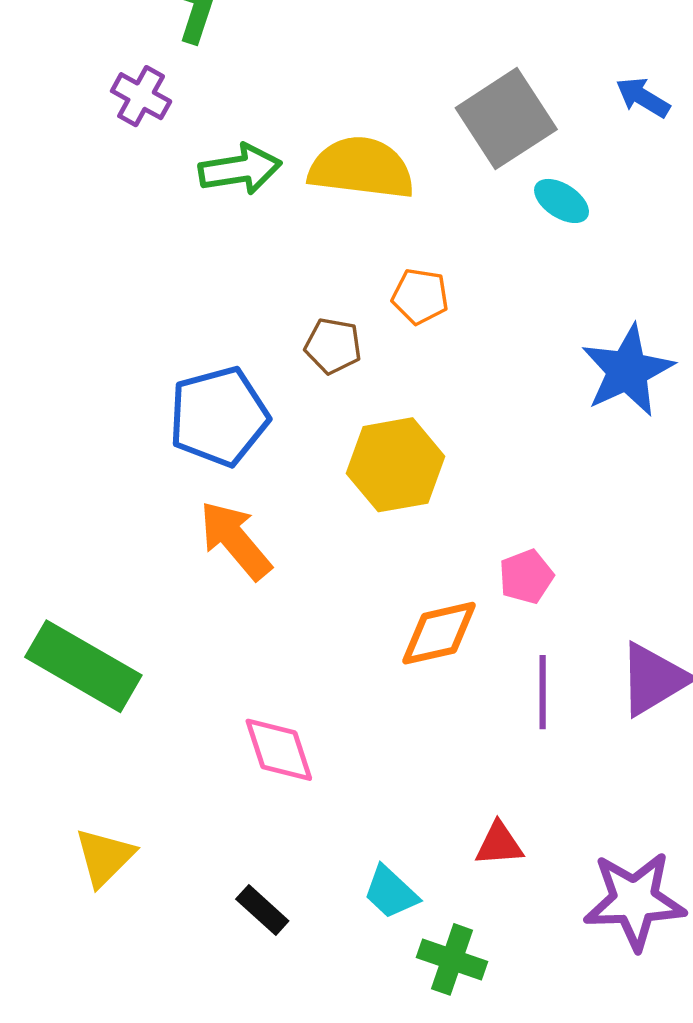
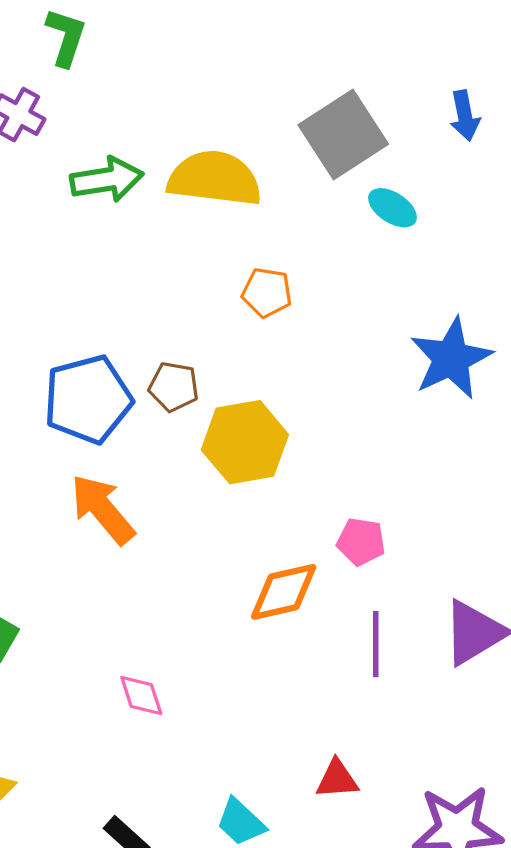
blue arrow: (643, 97) -> (465, 116), turned -132
brown pentagon: (333, 346) -> (174, 387), moved
pink pentagon: (526, 577) -> (361, 542), turned 30
pink diamond: (279, 750) -> (141, 696), size x0.7

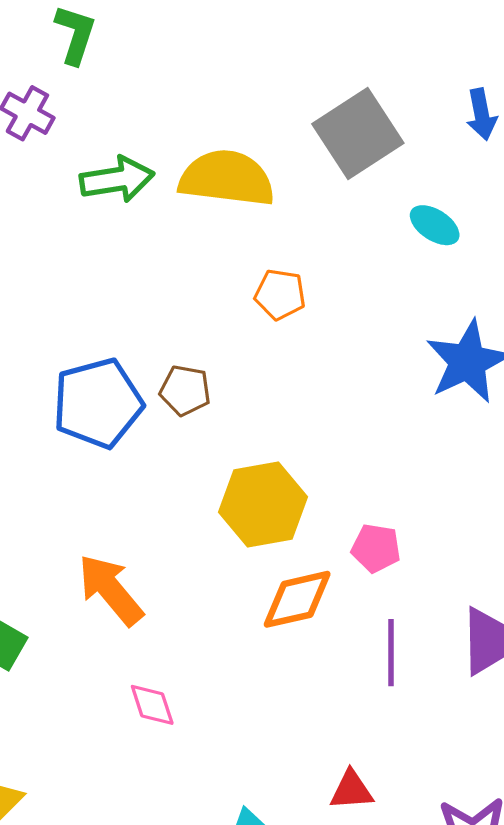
cyan ellipse: (392, 208) -> (435, 225), moved
yellow hexagon: (245, 442) -> (263, 504), moved
orange arrow: (103, 509) -> (111, 590), moved

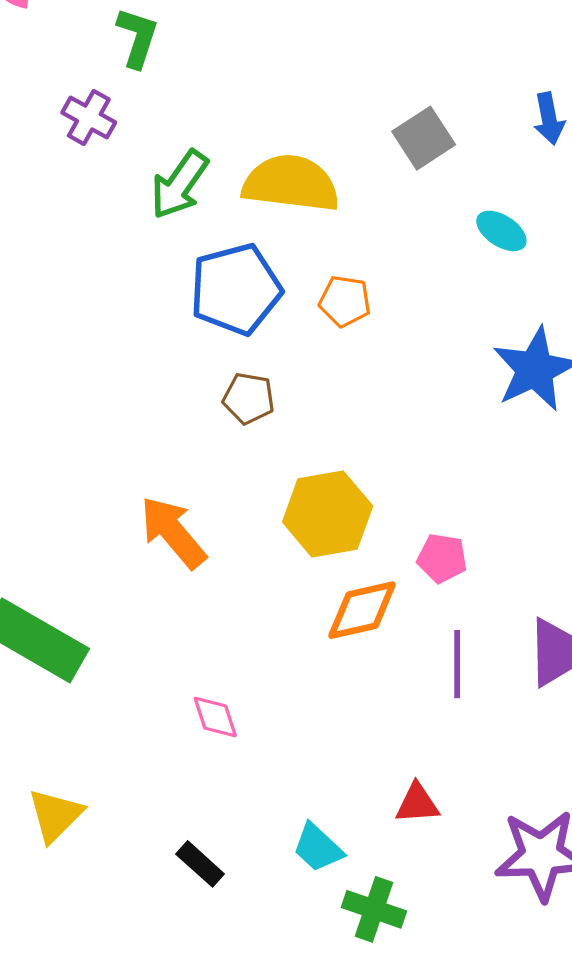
gray square: (358, 133) -> (424, 138), size x0.7
green arrow: (117, 179) -> (180, 184), turned 134
blue pentagon: (98, 403) -> (236, 289), moved
orange arrow: (111, 590) -> (173, 532), moved

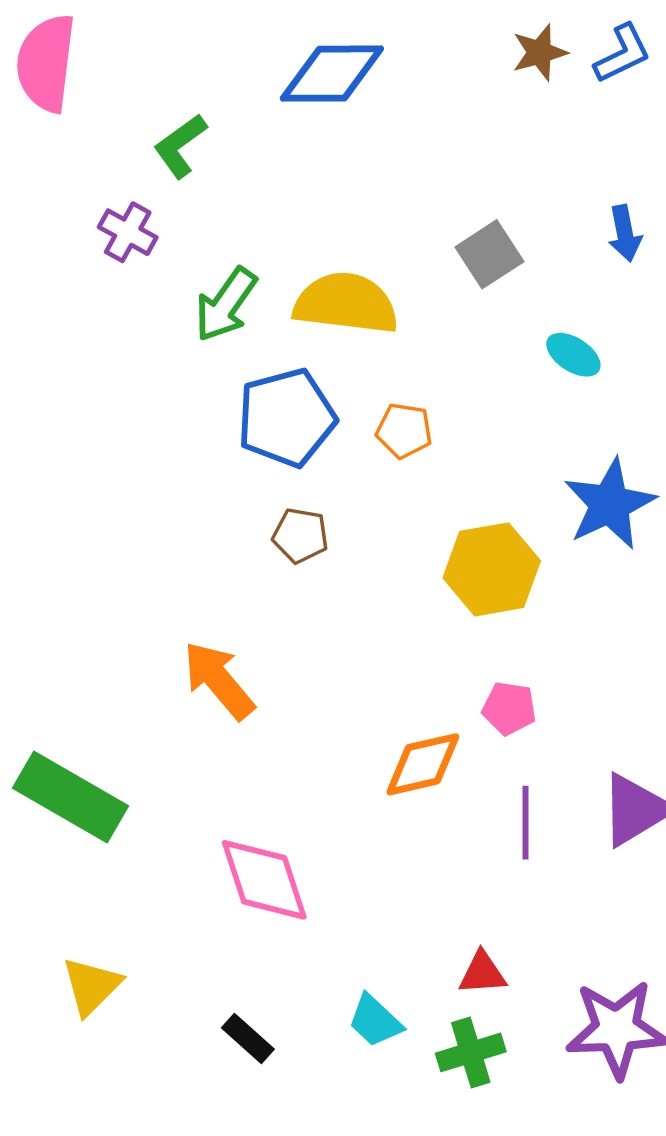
green L-shape: (137, 38) -> (180, 146), turned -144
yellow hexagon: (328, 514) -> (492, 569), moved
pink diamond: (215, 717) -> (264, 880), size x1.8
green cross: (374, 909) -> (471, 1052), moved, turned -36

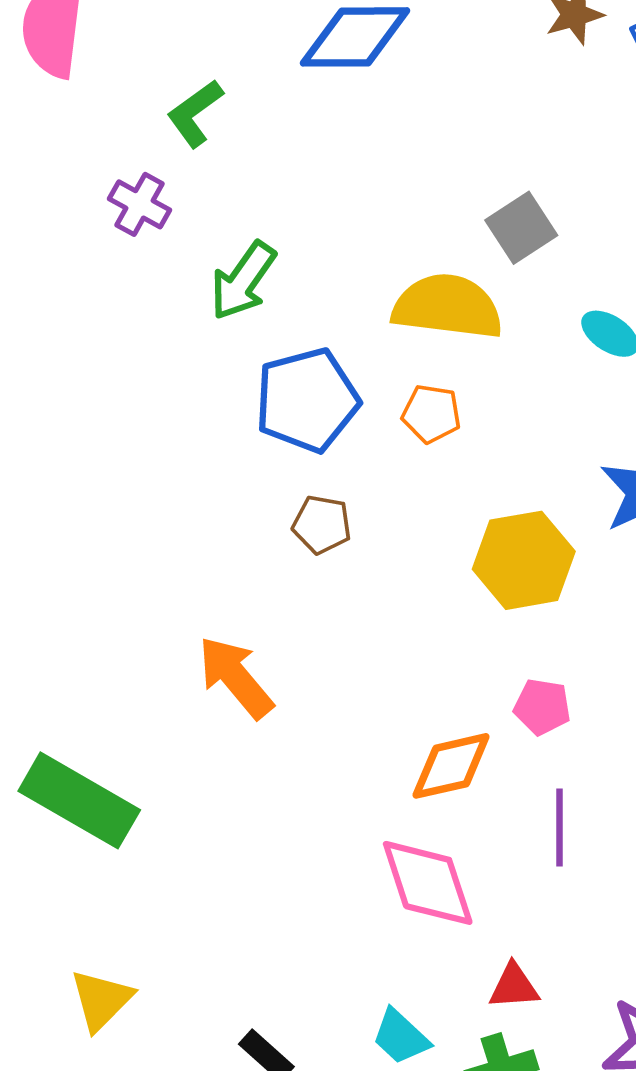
yellow semicircle: (346, 303) -> (447, 307), moved
pink diamond: (264, 880) -> (428, 883), moved

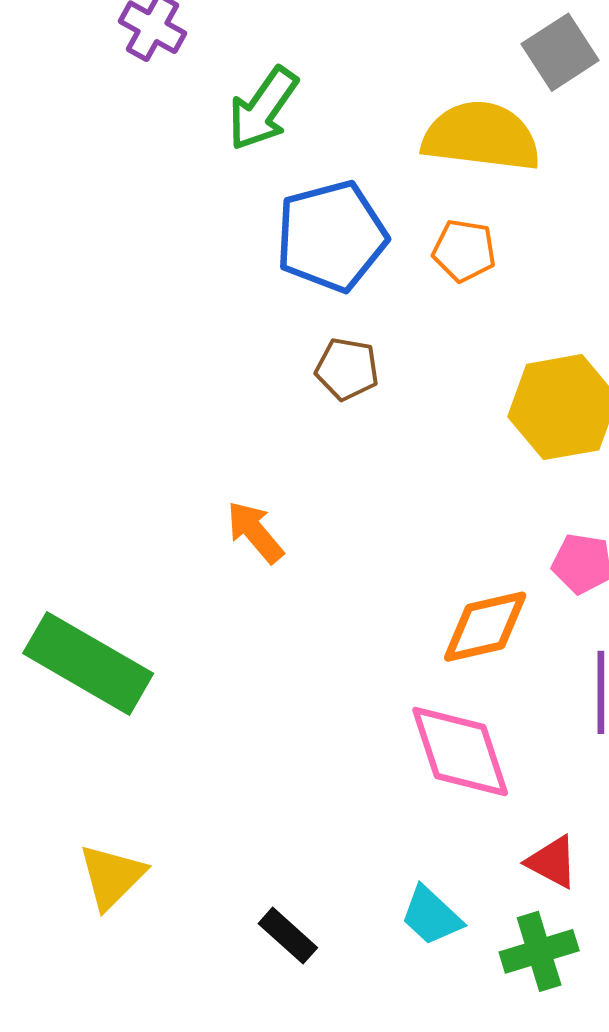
orange arrow: (236, 677) -> (255, 532), size x0.7
red triangle: (514, 986) -> (552, 862), turned 32

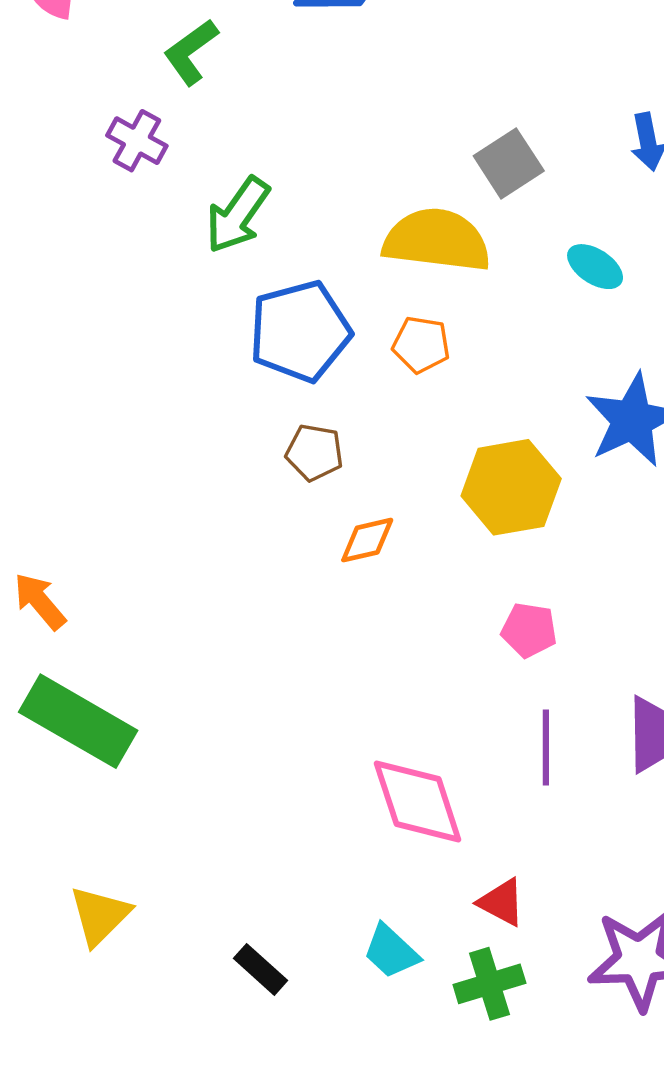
orange arrow: (255, 532) -> (40, 601), moved
orange diamond: (485, 627) -> (367, 540), moved, size x0.7

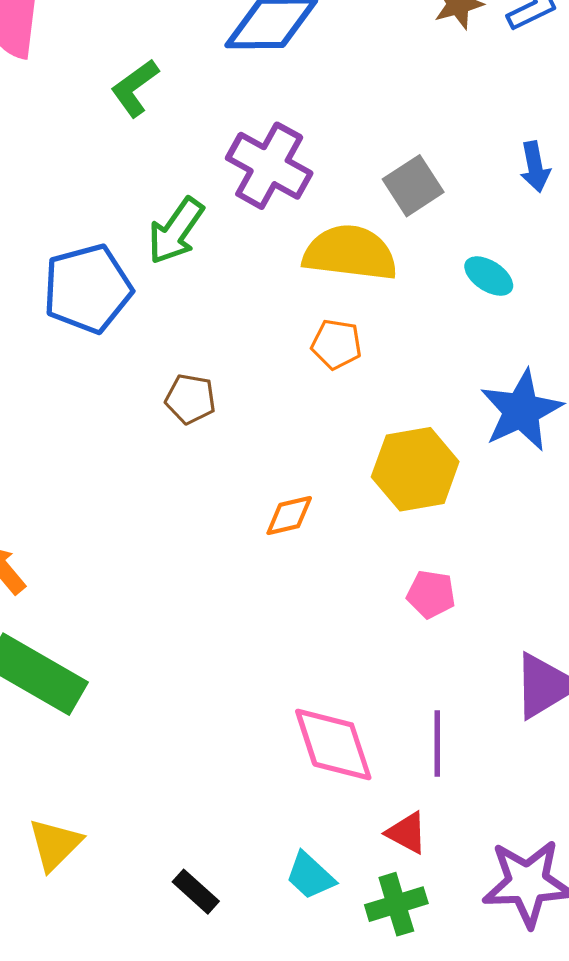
purple cross: (137, 141) -> (269, 166), moved, size x1.6
blue pentagon: (300, 331) -> (87, 289), moved
brown pentagon: (314, 452) -> (190, 399), moved
purple line: (546, 748) -> (437, 743), moved

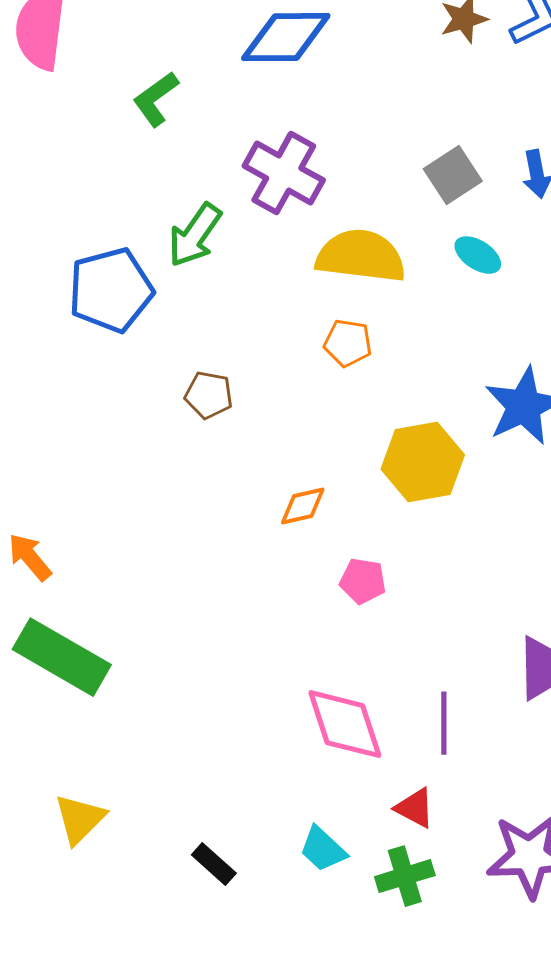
gray square: (413, 186) -> (453, 175), moved
cyan ellipse: (489, 276) -> (478, 255), moved
pink pentagon: (431, 594) -> (363, 581), moved

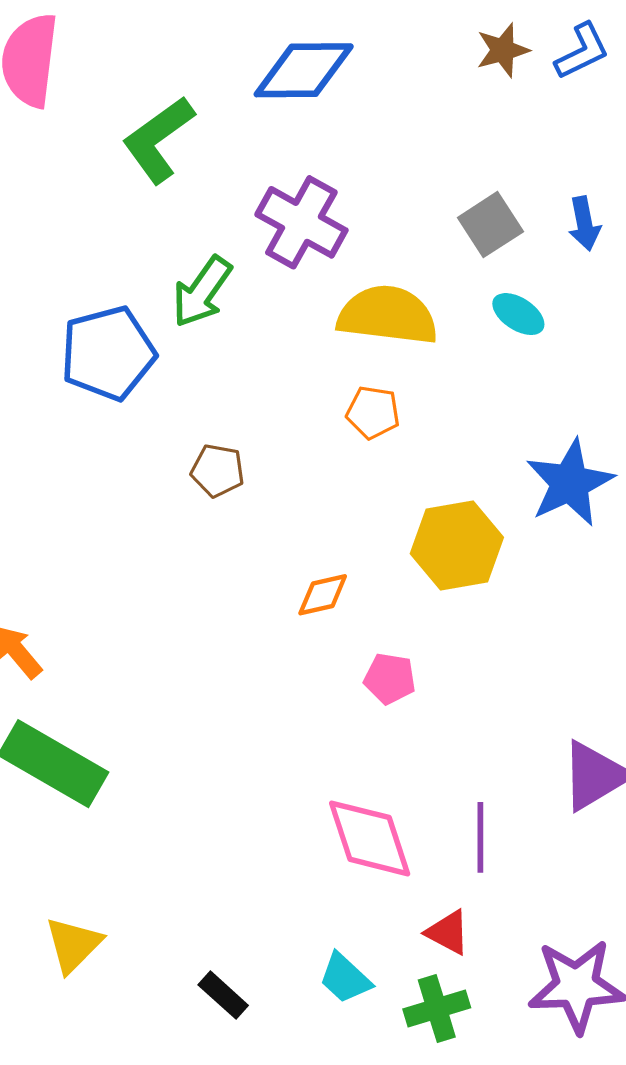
green L-shape: (156, 99) -> (158, 140), size x1.4

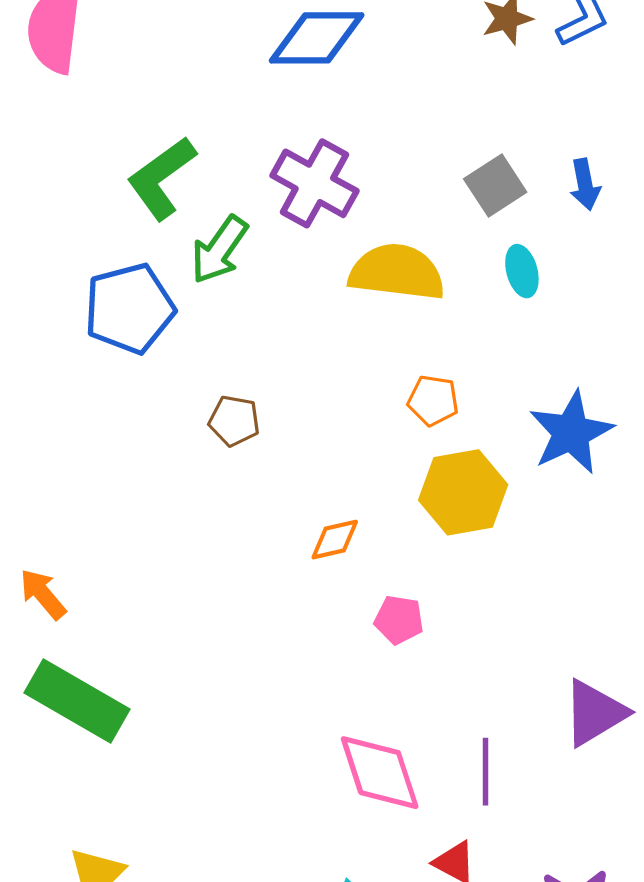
green L-shape: (158, 140) -> (161, 178), moved
cyan ellipse: (518, 314) -> (522, 271), turned 42
orange pentagon: (373, 412) -> (433, 400), moved

